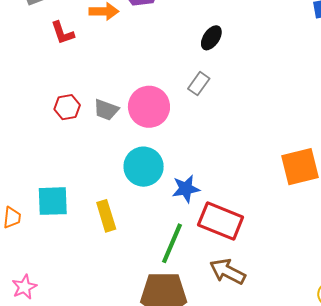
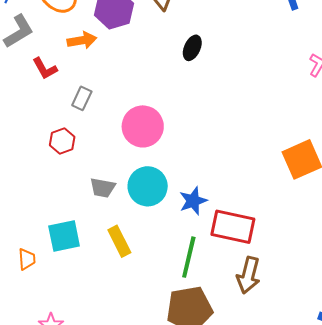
gray rectangle: (199, 84) -> (82, 98), moved
gray trapezoid: (106, 110) -> (103, 188), moved
brown arrow: (228, 271) -> (248, 275), turned -93

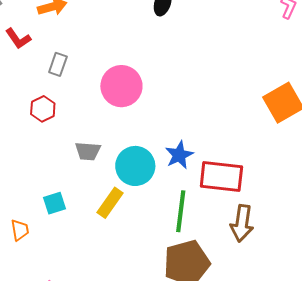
cyan circle: (148, 186) -> (135, 166), moved
cyan square: (64, 236) -> (55, 203), size x0.7
yellow rectangle: (119, 241) -> (110, 203), turned 68

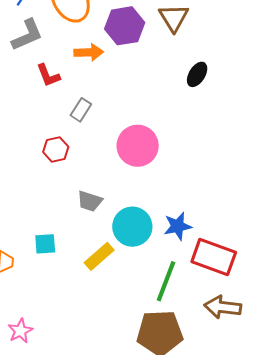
brown arrow: (242, 223) -> (223, 307), turned 75

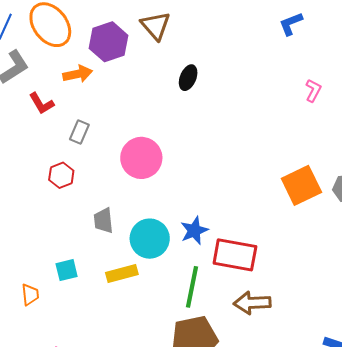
gray trapezoid: (90, 201) -> (103, 221), turned 76
yellow rectangle: (99, 256) -> (122, 273), turned 36

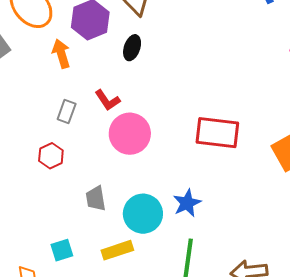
orange arrow: (78, 74) -> (61, 54), turned -92
black ellipse: (188, 78) -> (132, 48), moved
red L-shape: (41, 103) -> (107, 100), moved
red rectangle: (235, 255) -> (217, 133), moved

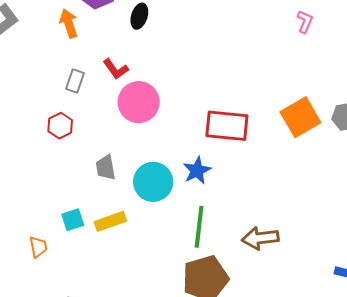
red rectangle: (217, 133) -> (227, 126), moved
yellow rectangle: (117, 250) -> (110, 221), moved

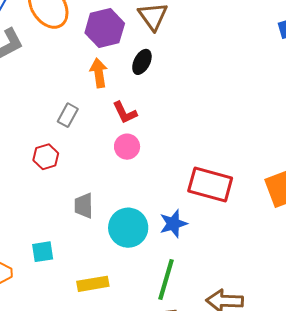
orange arrow: (69, 23) -> (99, 73), moved
red L-shape: (116, 69) -> (125, 113), moved
pink circle: (139, 102) -> (127, 147), size x0.6
yellow rectangle: (110, 221) -> (93, 284), moved

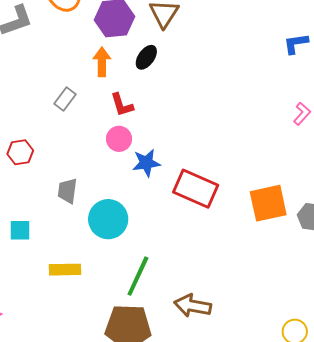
red hexagon: (46, 157) -> (20, 152), moved
blue star: (173, 224) -> (146, 163), moved

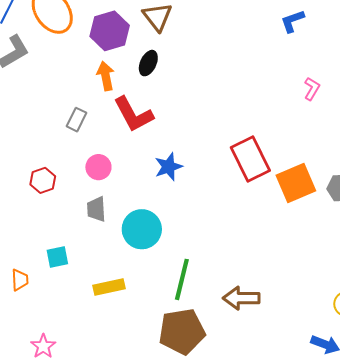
red L-shape: (122, 105) -> (133, 114), size x1.6
pink circle: (119, 139) -> (98, 167), moved
red rectangle: (196, 189) -> (250, 159), moved, turned 51

